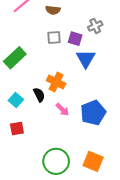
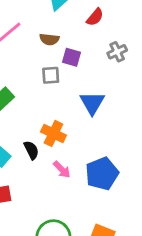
gray cross: (95, 26) -> (117, 52), moved
purple square: (75, 39) -> (71, 57), moved

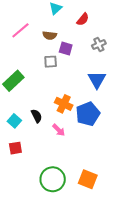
blue triangle: (92, 103) -> (97, 80), moved
orange cross: (53, 133) -> (64, 104), moved
blue pentagon: (102, 174) -> (88, 114), moved

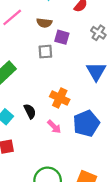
gray cross: (99, 44) -> (98, 33), turned -32
blue pentagon: (88, 114) -> (86, 123), moved

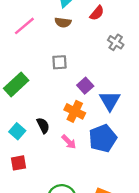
brown semicircle: (44, 23) -> (63, 22), moved
purple square: (62, 37) -> (85, 86), moved, turned 32
blue triangle: (96, 71) -> (110, 101), moved

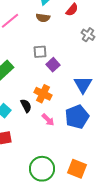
purple square: (85, 86) -> (53, 65), moved
orange cross: (75, 111) -> (43, 94), moved

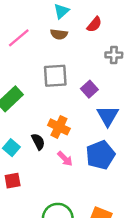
gray cross: (88, 35) -> (114, 55), turned -32
gray square: (40, 52) -> (55, 76), size x1.5
purple square: (53, 65) -> (89, 89), moved

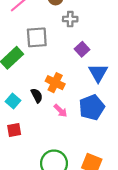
gray cross: (114, 55) -> (70, 19), moved
gray square: (55, 76) -> (37, 37), moved

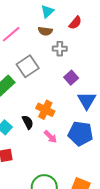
gray square: (37, 37) -> (28, 66), turned -30
blue pentagon: (92, 107) -> (80, 134), turned 30

